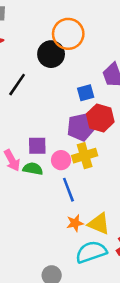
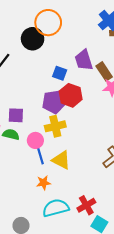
blue square: (86, 93) -> (60, 73), turned 32
pink circle: (61, 160) -> (35, 140), moved
yellow triangle: (99, 224) -> (61, 160), moved

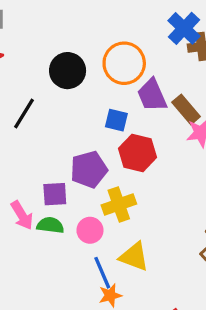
orange circle: (48, 23) -> (124, 63), moved
purple pentagon: (54, 102) -> (89, 169), moved
blue line: (40, 154) -> (102, 273), moved

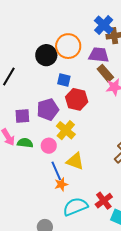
black circle: (68, 71) -> (46, 55), moved
purple trapezoid: (152, 95) -> (99, 55), moved, turned 120
purple square: (55, 194) -> (22, 116), moved
yellow cross: (119, 205) -> (66, 130), turned -30

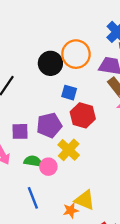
green semicircle: (25, 143) -> (33, 161), moved
yellow triangle: (75, 161) -> (85, 200), moved
blue line: (56, 171) -> (33, 198), moved
orange star: (61, 184) -> (71, 210), moved

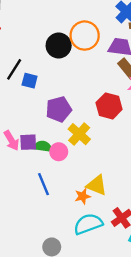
blue square: (69, 93) -> (30, 81), moved
red hexagon: (83, 115) -> (109, 106), moved
purple square: (20, 131) -> (28, 142), moved

